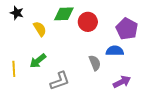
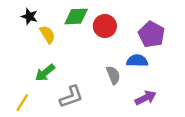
black star: (17, 13) -> (29, 16), moved
yellow line: (14, 69) -> (22, 103), moved, turned 35

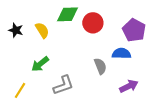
black star: (29, 16) -> (16, 30), moved

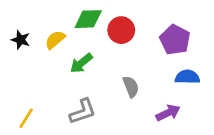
yellow semicircle: (42, 30) -> (55, 40), turned -98
blue semicircle: (121, 53) -> (187, 77), moved
green arrow: (40, 64) -> (81, 63), moved

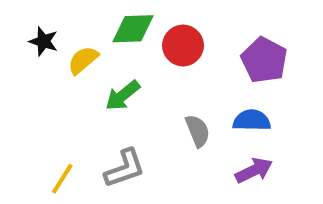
black star: (21, 40) -> (43, 41), moved
blue semicircle: (187, 77) -> (252, 120), moved
yellow line: (26, 118) -> (62, 179), moved

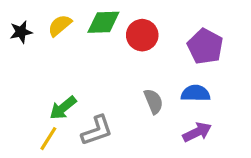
black star: (43, 41) -> (21, 32), moved, turned -30
yellow semicircle: (83, 60) -> (60, 25), moved
green arrow: (123, 95) -> (63, 108), moved

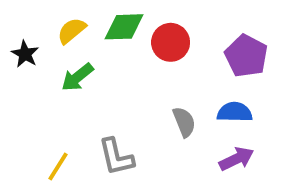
black star: (21, 32) -> (25, 54), moved, turned -30
green arrow: (63, 108) -> (77, 77), moved
gray L-shape: (97, 130) -> (116, 157), turned 96

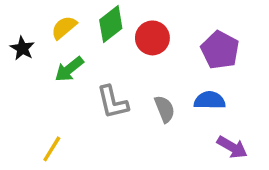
green diamond: (124, 27) -> (111, 24), turned -36
gray L-shape: (116, 157) -> (113, 102), moved
purple arrow: (237, 159) -> (232, 147), moved, turned 56

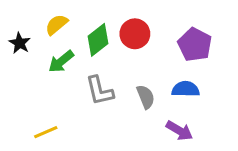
green diamond: (111, 24) -> (98, 40), moved
purple arrow: (232, 147) -> (179, 131), moved
yellow line: (52, 149) -> (46, 132), turned 35

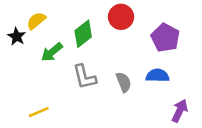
yellow semicircle: (57, 25) -> (36, 21), moved
red circle: (135, 34) -> (121, 17), moved
purple arrow: (179, 131) -> (180, 111), moved, turned -95

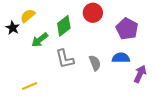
purple arrow: (180, 111) -> (140, 74), moved

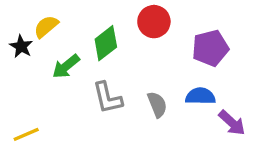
purple pentagon: (127, 29) -> (210, 48), turned 30
purple arrow: (140, 74) -> (232, 123), turned 108
yellow line: (30, 86) -> (26, 134), moved

